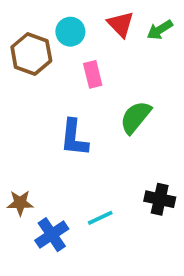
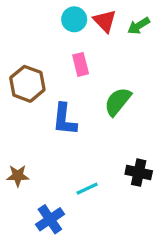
cyan circle: (70, 32) -> (74, 19), moved
brown hexagon: (31, 54) -> (27, 84), moved
blue cross: (52, 235) -> (50, 219), moved

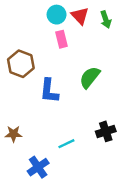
green arrow: (139, 26) -> (106, 19), turned -77
pink rectangle: (81, 64) -> (61, 39), moved
black cross: (139, 173) -> (106, 131), turned -30

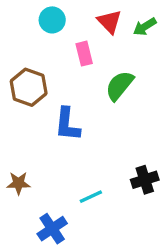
cyan circle: (57, 15) -> (52, 20), moved
green arrow: (106, 19) -> (145, 27), turned 77
green semicircle: (90, 77) -> (119, 86), moved

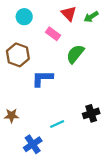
cyan circle: (52, 20) -> (24, 17), moved
pink rectangle: (84, 54) -> (53, 34), turned -40
blue L-shape: (67, 124) -> (42, 78), turned 85

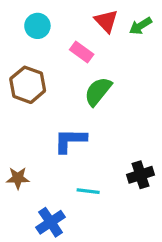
green semicircle: (75, 54) -> (98, 91), moved
blue L-shape: (42, 78) -> (70, 140), moved
cyan line: (57, 124) -> (88, 191), turned 32

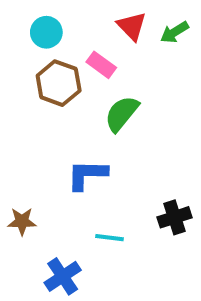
brown hexagon: (28, 85) -> (59, 83), moved

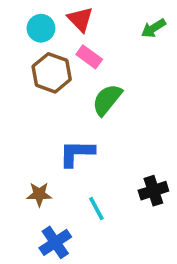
red triangle: (132, 26) -> (80, 19), moved
brown star: (22, 221) -> (39, 194), moved
cyan line: (109, 238) -> (96, 209), turned 55

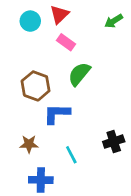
red triangle: (80, 19) -> (59, 14), turned 30
brown hexagon: (52, 73) -> (36, 86), moved
blue cross: (55, 242) -> (41, 180), turned 35

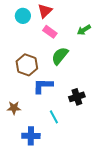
green arrow: (114, 21) -> (84, 30), moved
black cross: (114, 142) -> (77, 97), moved
brown star: (29, 144) -> (14, 108), moved

